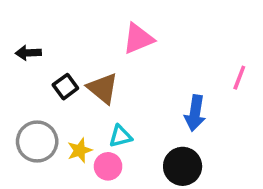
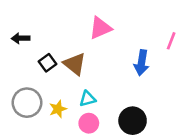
pink line: (239, 78) -> (171, 41), moved
blue arrow: (195, 113) -> (142, 63), moved
pink circle: (108, 166) -> (89, 123), moved

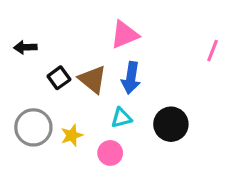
blue arrow: (142, 63) -> (131, 78), moved
cyan triangle: (87, 99) -> (121, 118), moved
black circle: (133, 121) -> (171, 124), moved

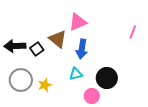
black arrow: (25, 47) -> (15, 46), moved, size x1.5
brown triangle: (93, 79) -> (58, 39), moved
pink circle: (110, 153) -> (92, 96), moved

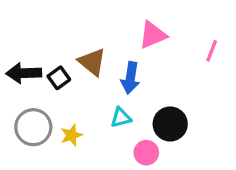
pink triangle: (78, 22) -> (153, 35), moved

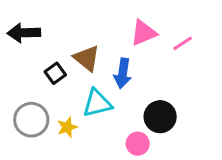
pink line: (212, 51) -> (183, 43), moved, turned 36
black arrow: (24, 73) -> (24, 33), moved
cyan triangle: (121, 118) -> (97, 103), moved, size x1.5

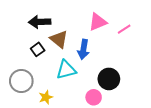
black arrow: (24, 33) -> (40, 22), moved
yellow star: (67, 127) -> (46, 97), moved

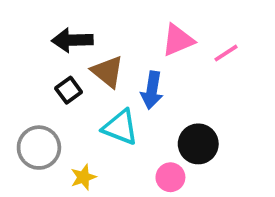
cyan triangle: (66, 70) -> (120, 127), turned 35

